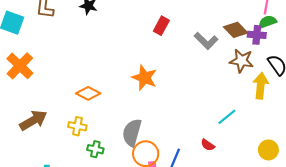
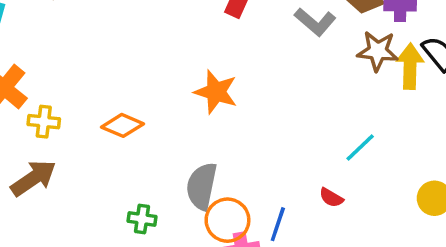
yellow arrow: (261, 86) -> (410, 66), moved
yellow cross: (77, 126) -> (44, 122), moved

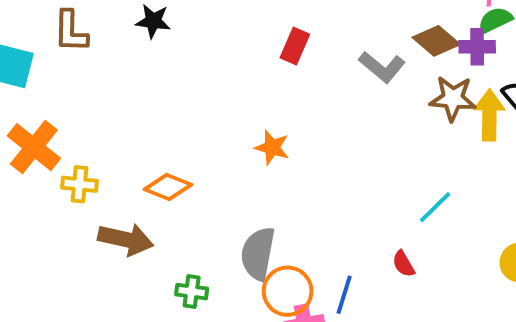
orange star: (216, 92) -> (272, 147), size x0.7
brown arrow: (33, 178) -> (126, 239), moved, turned 48
red semicircle: (331, 198) -> (404, 264), turned 30

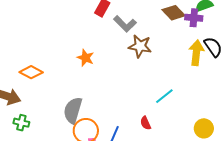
gray L-shape: (382, 67) -> (125, 24), moved
brown star: (453, 98) -> (140, 46), moved
green cross: (192, 292) -> (21, 123), moved

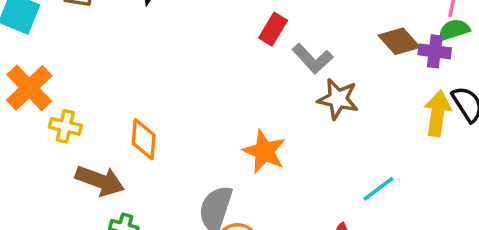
orange star: (85, 58) -> (264, 152), moved, size x1.4
orange diamond: (31, 72) -> (144, 139), turned 65

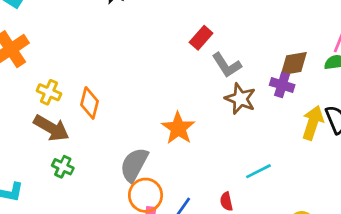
brown diamond: (399, 41) -> (294, 64), turned -68
purple cross: (435, 51) -> (282, 85), moved
yellow cross: (65, 126) -> (49, 92), moved

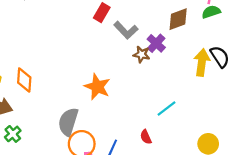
purple cross: (282, 85) -> (156, 43), moved, turned 36
brown star: (240, 99) -> (142, 54), size x0.7
green cross: (63, 167) -> (13, 134), turned 35

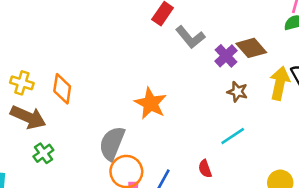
brown diamond: (178, 19) -> (251, 48), moved, turned 65
brown star: (142, 54) -> (237, 92), moved

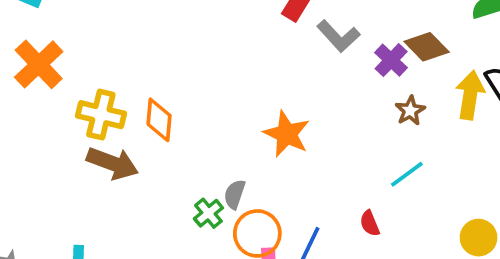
yellow cross: (22, 83) -> (101, 115), size x1.4
brown star: (237, 92) -> (410, 111), turned 30
gray semicircle: (112, 143) -> (235, 194), size x0.6
green cross: (43, 153) -> (208, 213), moved

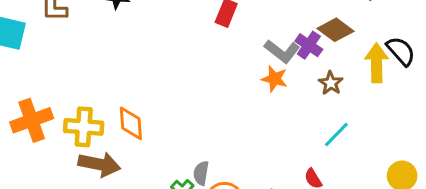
gray L-shape: (338, 36) -> (282, 51), moved
orange cross: (39, 64) -> (32, 120), moved, turned 33
orange star: (287, 134) -> (274, 79), moved, size x0.7

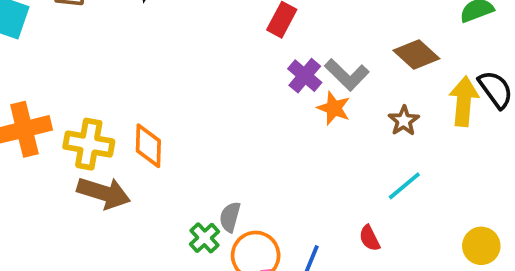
purple cross: (309, 45) -> (305, 76), moved

